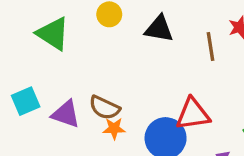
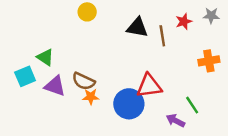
black triangle: (159, 29) -> (137, 27), moved
green triangle: (53, 34) -> (45, 57), moved, size x0.7

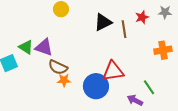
black triangle: (137, 27) -> (103, 22), turned -36
purple triangle: (55, 86) -> (44, 47), moved

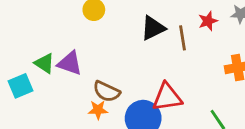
brown semicircle: (58, 67) -> (106, 91), moved

